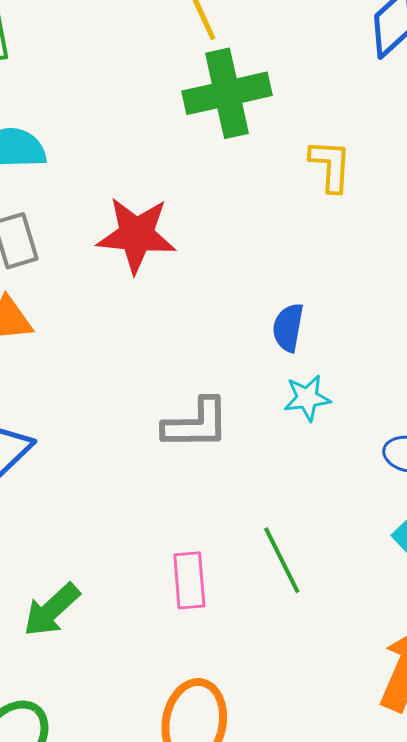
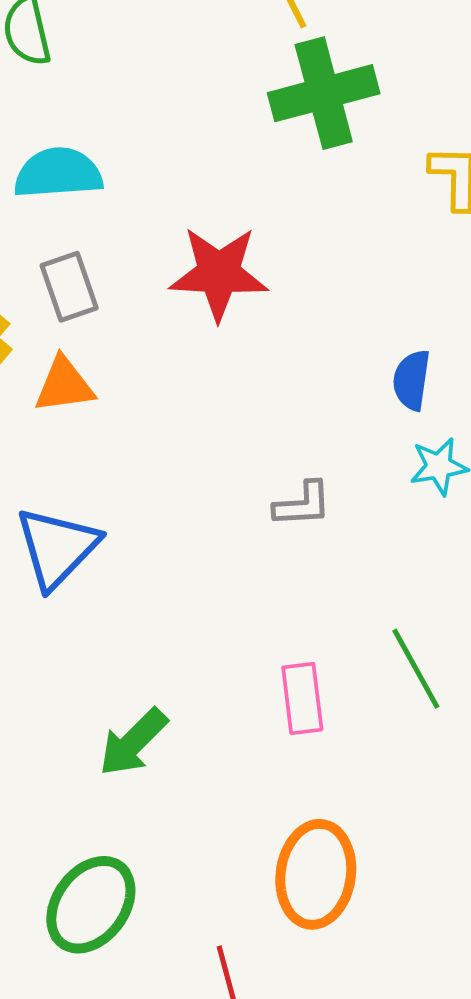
gray L-shape: (196, 424) -> (303, 504), size x0.7

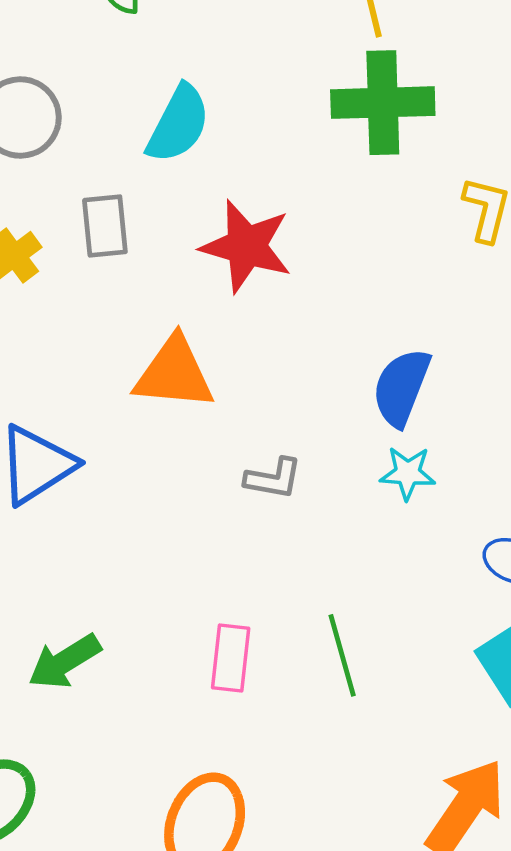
cyan semicircle: (58, 173) -> (178, 124), moved, turned 108
blue semicircle: (412, 380) -> (401, 387), size x1.4
orange triangle: (64, 385) -> (174, 373), moved, size x1.4

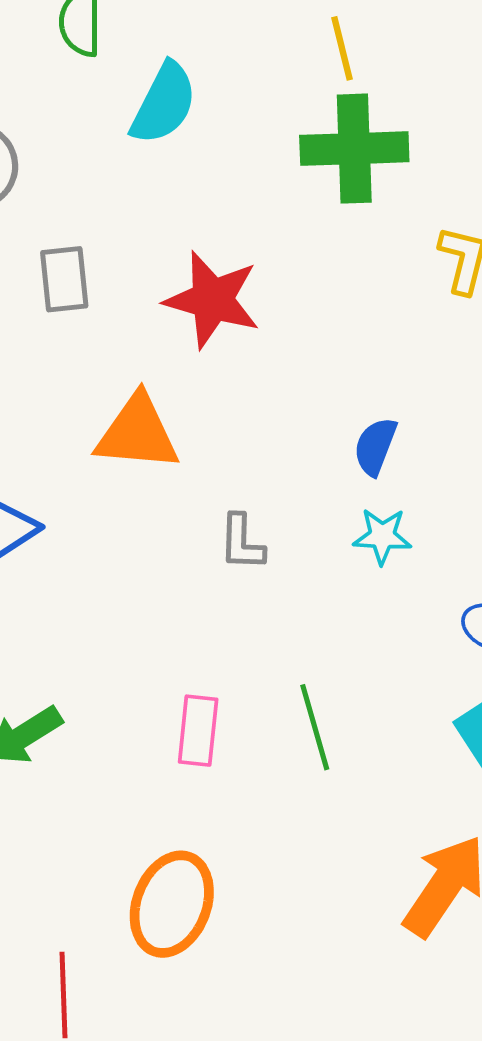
cyan semicircle: (178, 124) -> (164, 103), moved
blue semicircle: (401, 387) -> (375, 446), size x0.7
gray L-shape: (273, 478) -> (242, 542), turned 82

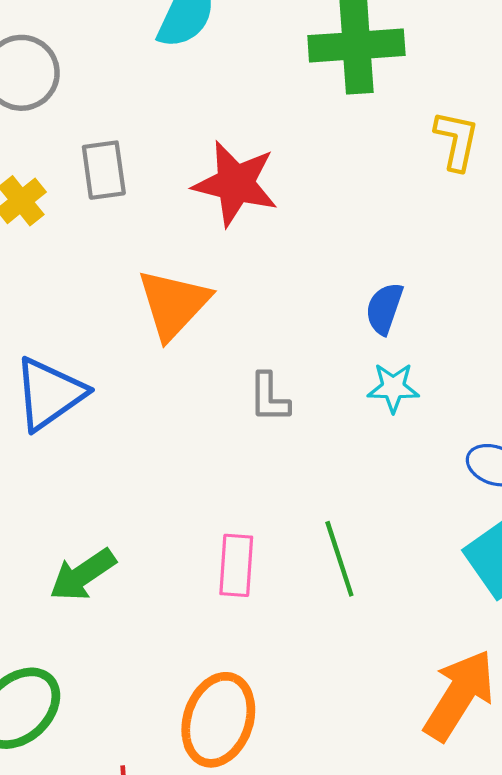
orange triangle: (137, 433) -> (173, 304), turned -50

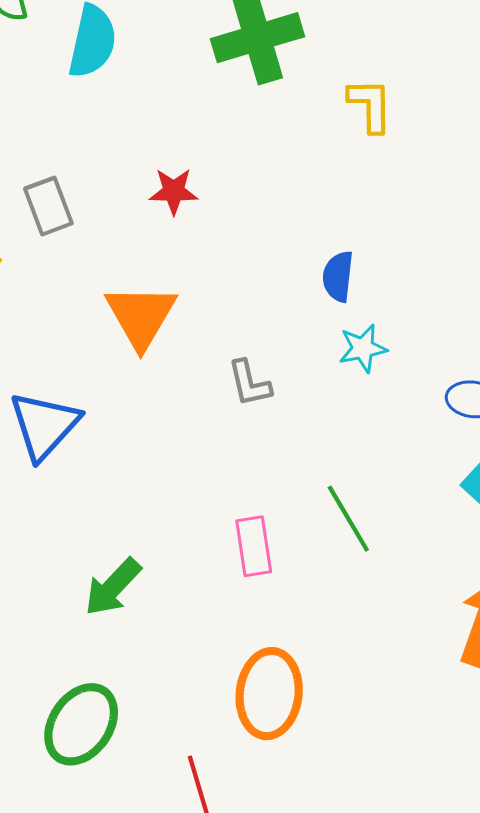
red star: (235, 184) -> (174, 191), size x0.6

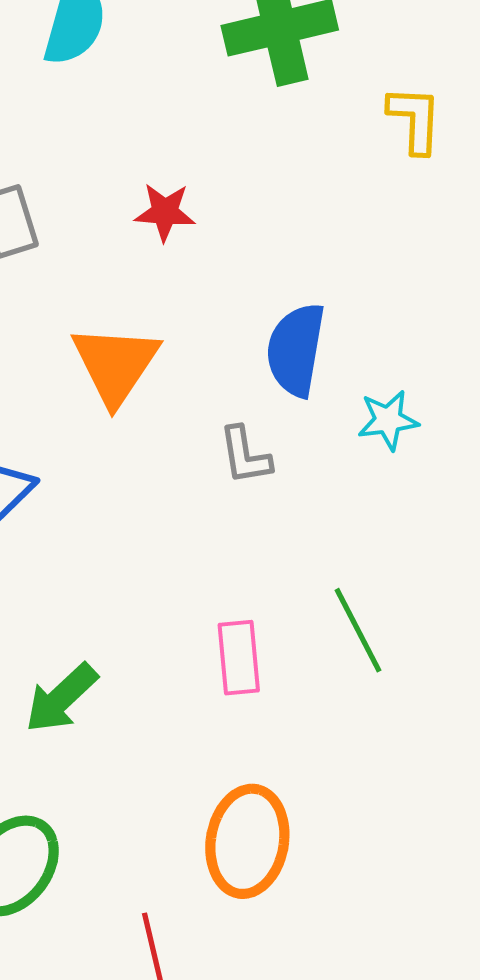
blue semicircle: (338, 276) -> (296, 350), moved, size x1.5

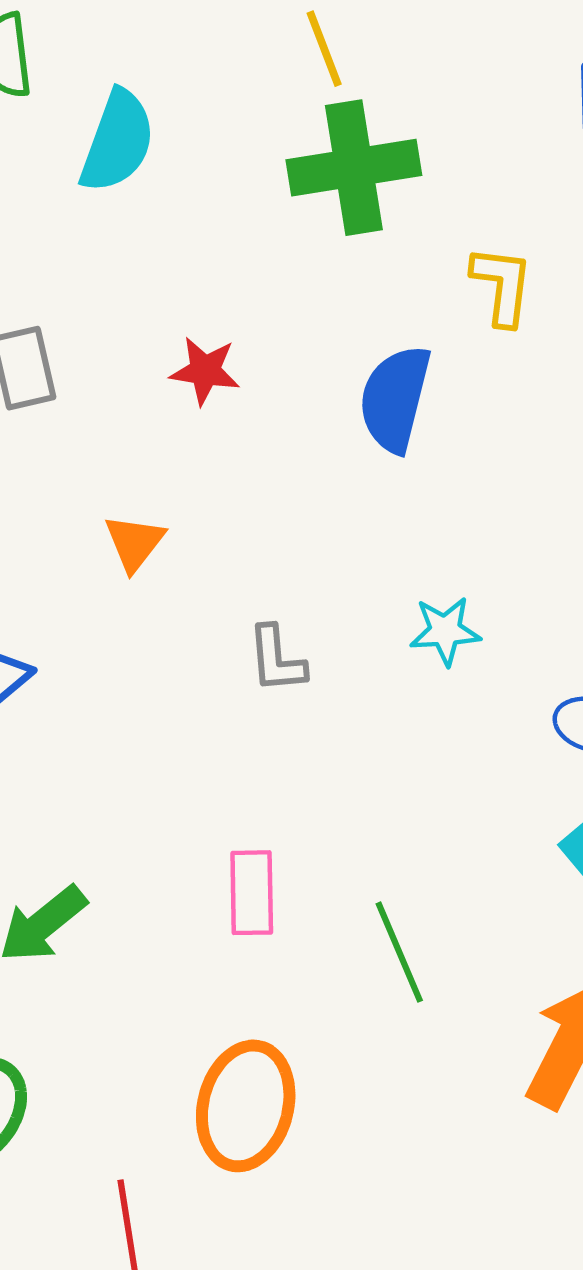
blue semicircle: (296, 350) -> (395, 399), moved
orange triangle: (115, 364) -> (134, 543), size x0.6
green line: (358, 630) -> (399, 952), moved

